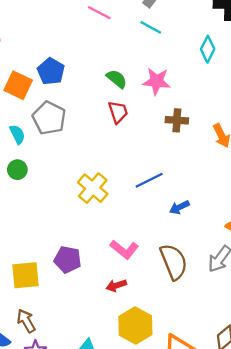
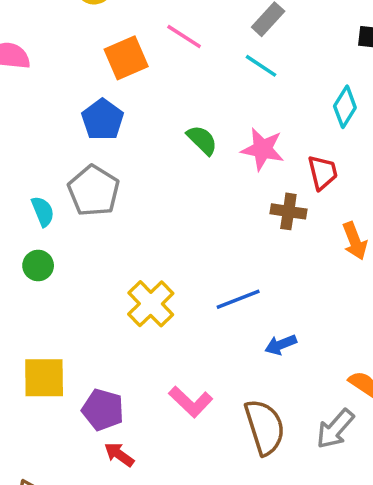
orange square: (18, 85) -> (126, 58), moved, turned 36
red trapezoid: (118, 112) -> (323, 172), moved
yellow square: (26, 275) -> (44, 378), moved
red arrow: (116, 285) -> (119, 455), moved, turned 48

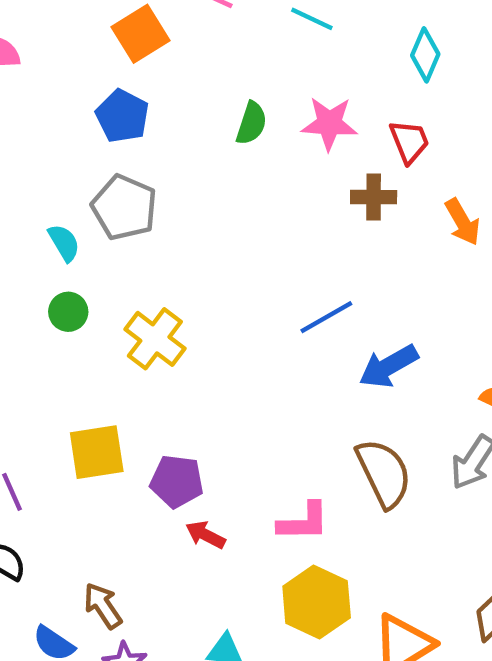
green semicircle: (202, 140) -> (251, 123), turned 72
yellow cross: (151, 304) -> (155, 339), moved
blue arrow: (281, 345) -> (389, 366), size x1.5
pink L-shape: (191, 402) -> (303, 522), moved, turned -36

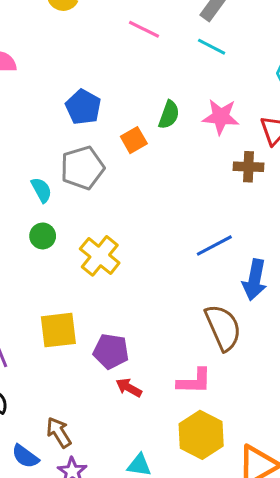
orange square: (140, 34) -> (134, 140), moved, size x0.7
gray pentagon: (124, 207) -> (82, 168), turned 30
blue arrow: (389, 366) -> (255, 280), turned -51
brown semicircle: (384, 473) -> (223, 327), moved

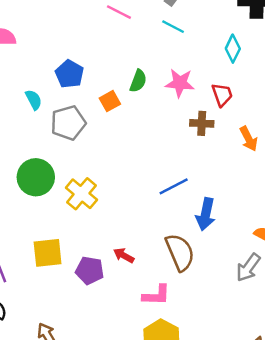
cyan semicircle: (41, 190) -> (34, 100), moved
green circle: (43, 236) -> (36, 177), size x1.8
red arrow: (129, 388) -> (124, 255), moved

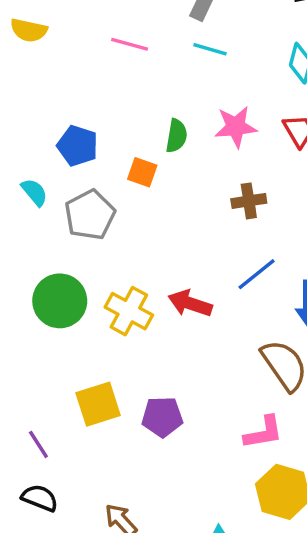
orange square: (110, 101) -> (142, 172), turned -30
brown cross: (202, 123) -> (249, 201), moved
red arrow: (124, 255) -> (190, 303), moved, size x1.4

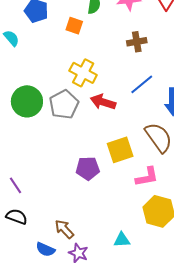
gray pentagon: (90, 215) -> (64, 104), moved
yellow cross: (129, 311) -> (83, 73), moved
yellow square: (98, 404) -> (120, 150), moved

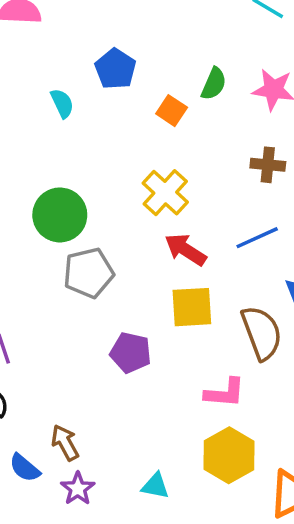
gray pentagon: (64, 104) -> (89, 273), moved
yellow square: (120, 150) -> (192, 307), moved

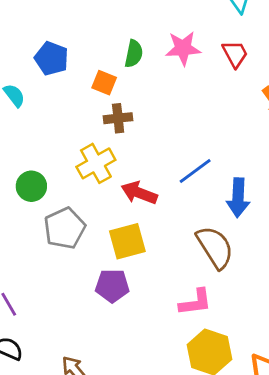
brown cross: (268, 165) -> (118, 118), moved
yellow cross: (165, 193) -> (96, 163), moved, turned 30
green circle: (60, 215) -> (31, 186), size x0.7
yellow square: (192, 307) -> (127, 241), moved

